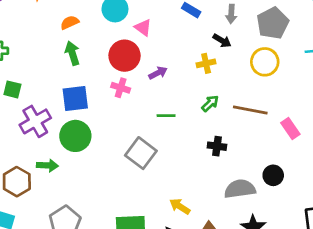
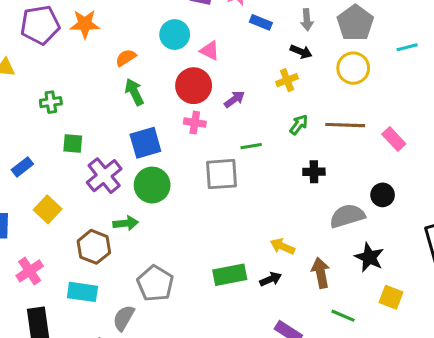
gray square: (141, 153) -> (221, 174), moved, turned -32

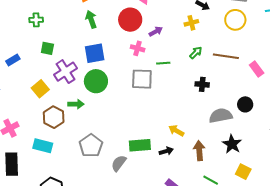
pink cross: (195, 123) -> (138, 48), moved
yellow square: (48, 209) -> (40, 89), moved
gray semicircle: (124, 318) -> (119, 163), moved

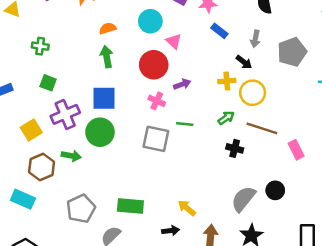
yellow circle: (235, 20) -> (253, 93), moved
black cross: (202, 84) -> (235, 148), moved
gray semicircle: (221, 116) -> (243, 199), turned -50
green rectangle: (140, 145) -> (130, 206), moved

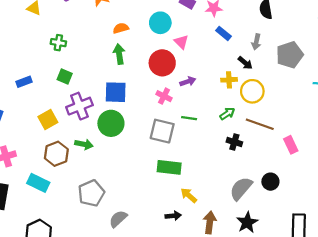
green rectangle: (130, 206) -> (169, 167), moved

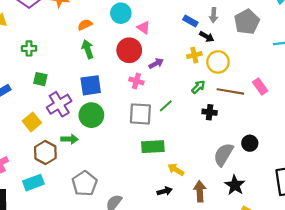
blue rectangle: (223, 33) -> (190, 21), moved
green line: (189, 118) -> (166, 106), moved, turned -40
pink rectangle: (291, 145) -> (260, 86), moved
cyan rectangle: (38, 183) -> (33, 183), turned -36

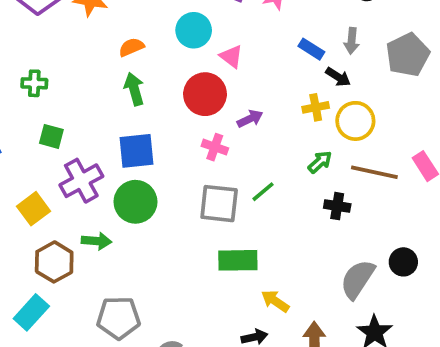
cyan rectangle: (33, 183) -> (31, 312), turned -30
gray pentagon: (85, 183) -> (118, 318), turned 30

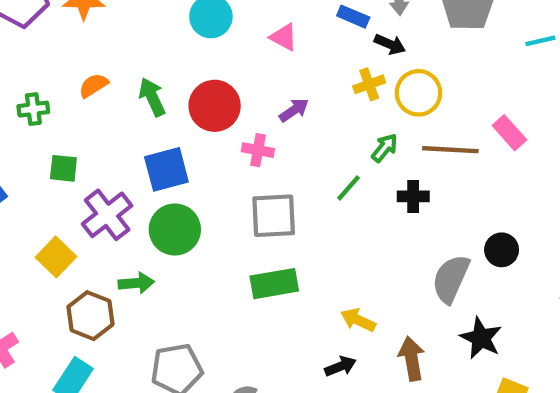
orange semicircle: (131, 47) -> (94, 85), moved
pink triangle: (231, 57) -> (284, 37), moved
red circle: (205, 94) -> (215, 106), moved
green line: (263, 192) -> (349, 188), moved
green rectangle: (238, 260) -> (274, 284), moved

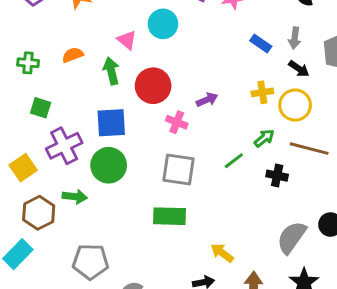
pink triangle: (284, 37) -> (127, 40), moved
black arrow: (390, 44) -> (299, 69), moved

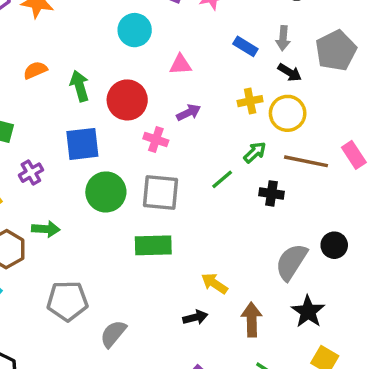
pink triangle: (127, 40) -> (180, 65), moved, turned -40
purple cross: (64, 146) -> (31, 173), size x0.6
green circle: (109, 165) -> (106, 192), moved

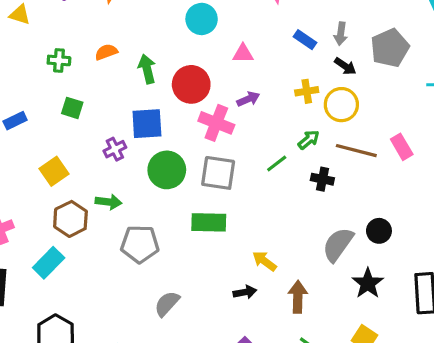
pink cross: (156, 140) -> (216, 123), size x1.5
purple cross: (31, 173) -> (115, 149), moved
gray pentagon: (67, 301) -> (140, 244), moved
black star: (308, 312) -> (368, 283), moved

